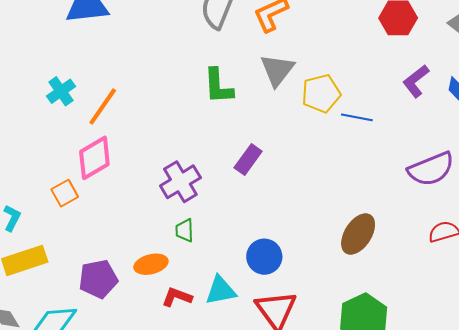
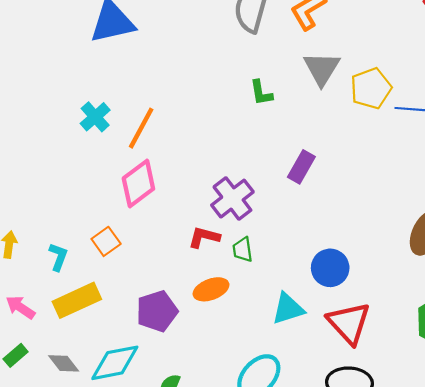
green L-shape: (218, 86) -> (261, 93), size x0.7
orange square: (65, 193) -> (106, 241), moved
red L-shape: (177, 297) -> (204, 237), moved

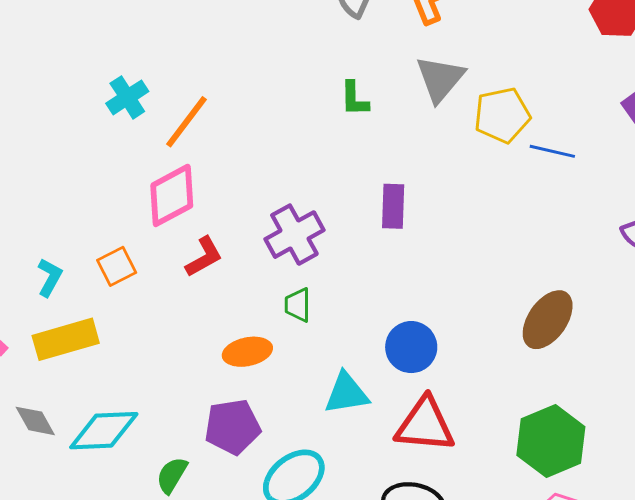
purple rectangle: (301, 167) -> (393, 206), turned -36
red L-shape: (204, 237) -> (204, 257), moved, turned 128
purple pentagon: (157, 311) -> (232, 427), moved
red triangle: (349, 323) -> (425, 425), turned -51

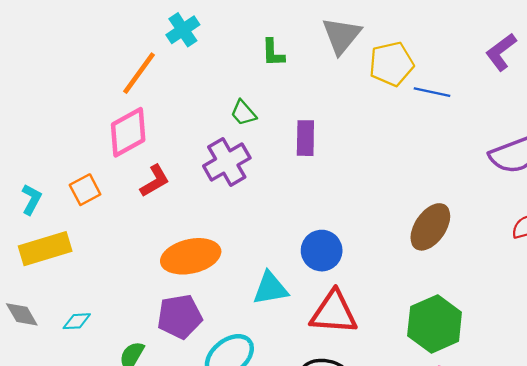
cyan cross: (127, 97) -> (183, 30), moved
green trapezoid: (298, 305) -> (243, 113), moved, turned -40
orange ellipse: (247, 352) -> (191, 256), size x1.5
cyan diamond: (104, 431) -> (77, 321), size x0.5

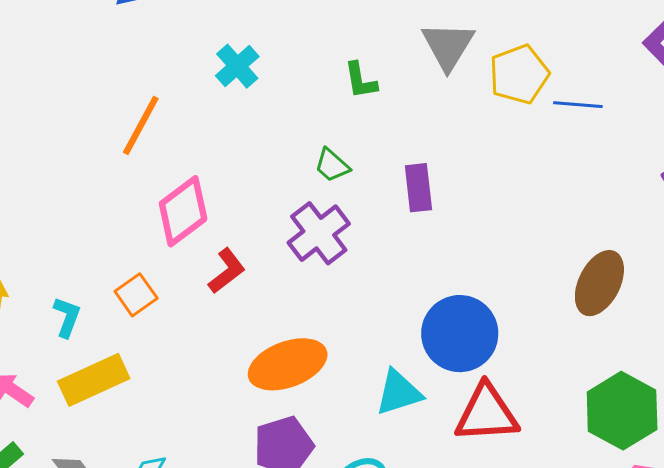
orange line: (139, 73) -> (141, 125), moved
blue circle: (322, 251) -> (460, 334), size x1.4

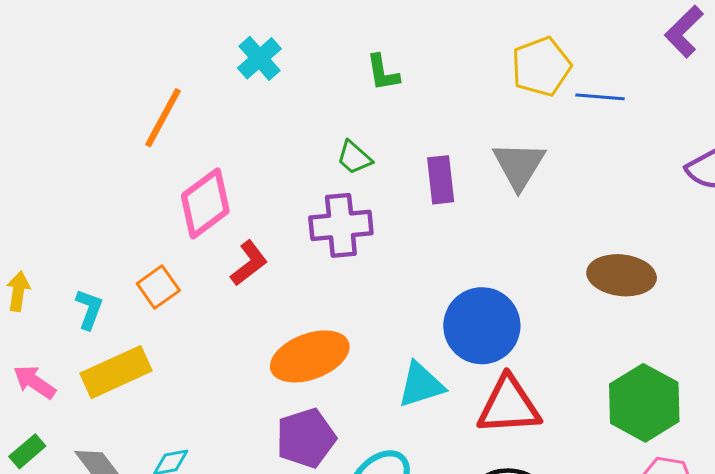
gray triangle: (448, 46) -> (519, 165), moved
purple cross: (319, 233) -> (341, 225), turned 32
brown ellipse: (599, 283) -> (622, 275), turned 70

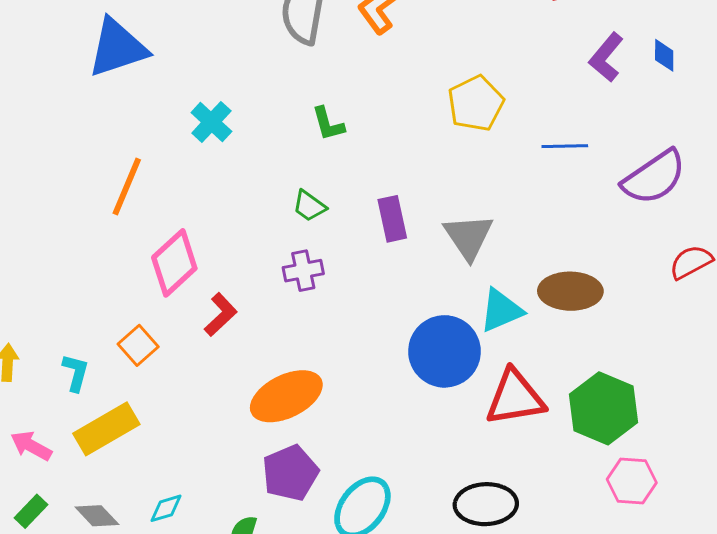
blue line: (600, 97) -> (565, 146), moved
gray triangle: (519, 165) -> (468, 237), moved
purple cross: (341, 225) -> (303, 271), size x0.7
cyan triangle: (421, 385) -> (501, 310), moved
red triangle: (509, 406) -> (515, 398), moved

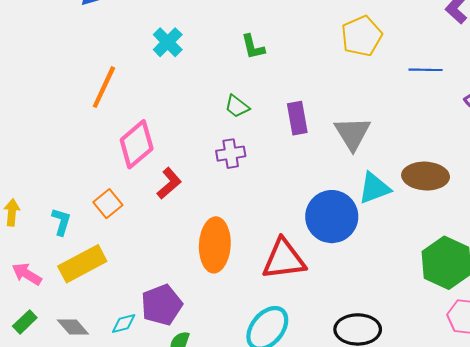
orange ellipse: (286, 396) -> (215, 245), turned -63
red triangle: (515, 398) -> (284, 259), moved
purple pentagon: (290, 473) -> (162, 305), moved

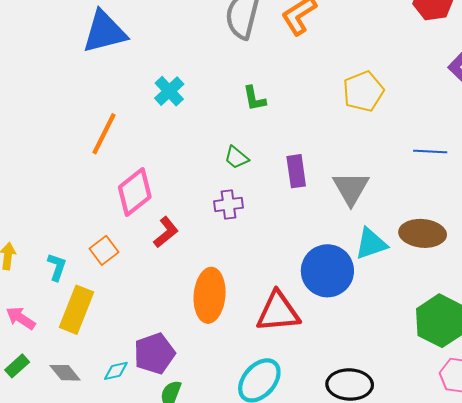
blue line: (426, 70) -> (430, 151), moved
yellow rectangle: (82, 264) -> (77, 310), turned -42

